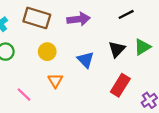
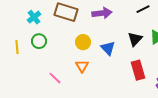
yellow circle: (47, 52) -> (83, 42), moved
red rectangle: (120, 85) -> (138, 70), turned -48

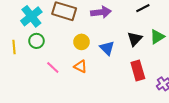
cyan cross: (34, 17) -> (31, 16), size x1.5
orange triangle: (82, 66) -> (80, 66), turned -32
pink line: (55, 78) -> (53, 67), moved

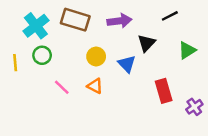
black triangle: (135, 39) -> (146, 43), moved

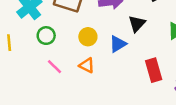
green circle: (42, 55) -> (46, 36), moved
blue triangle: (127, 64) -> (118, 44), turned 42

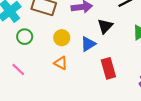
pink line: (55, 67) -> (18, 69), moved
red rectangle: (154, 70) -> (108, 68), moved

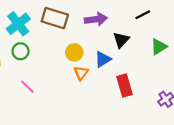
green circle: (25, 37) -> (21, 51), moved
orange triangle: (61, 63) -> (81, 73), moved, turned 40

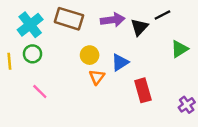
black triangle: (121, 40) -> (139, 27), moved

